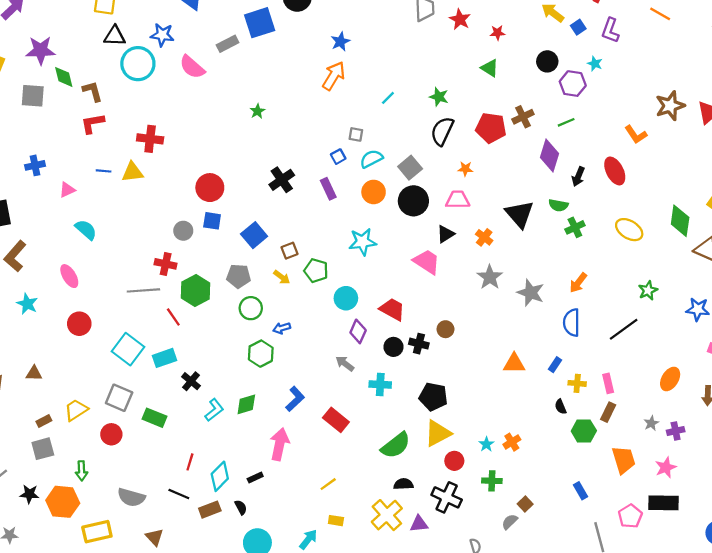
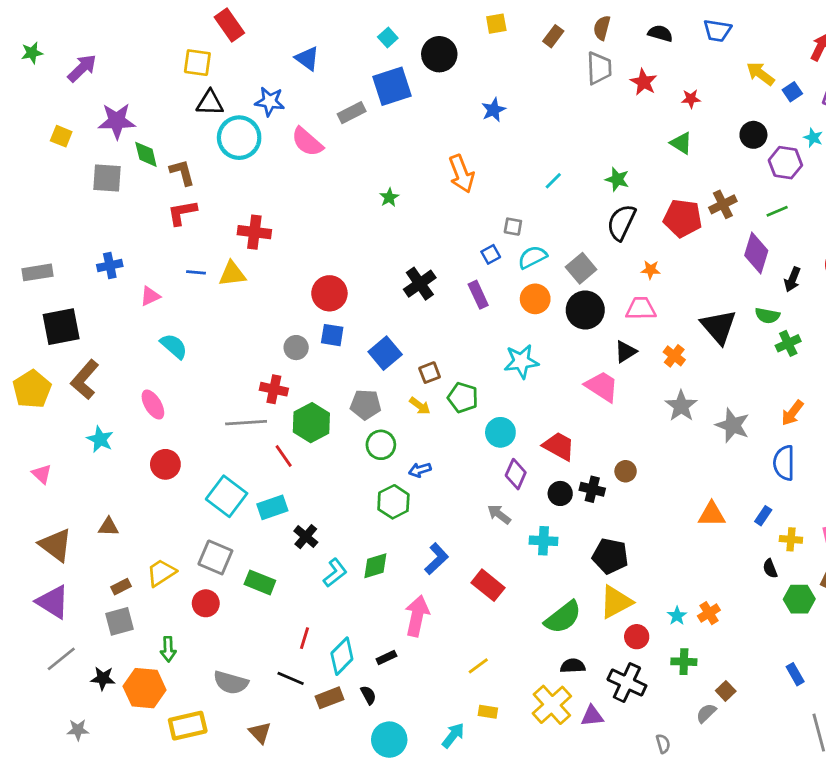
orange arrow: (334, 76) -> (462, 174), moved, turned 128

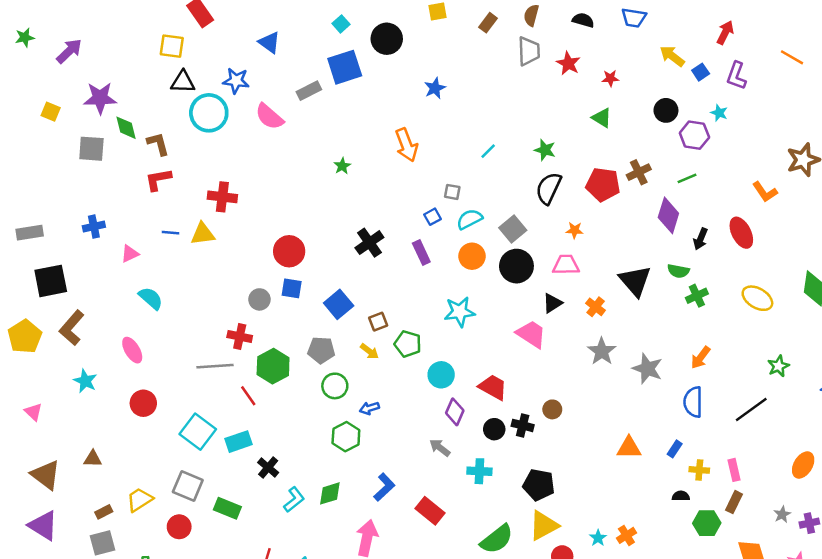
black semicircle: (770, 569) -> (681, 496), turned 112

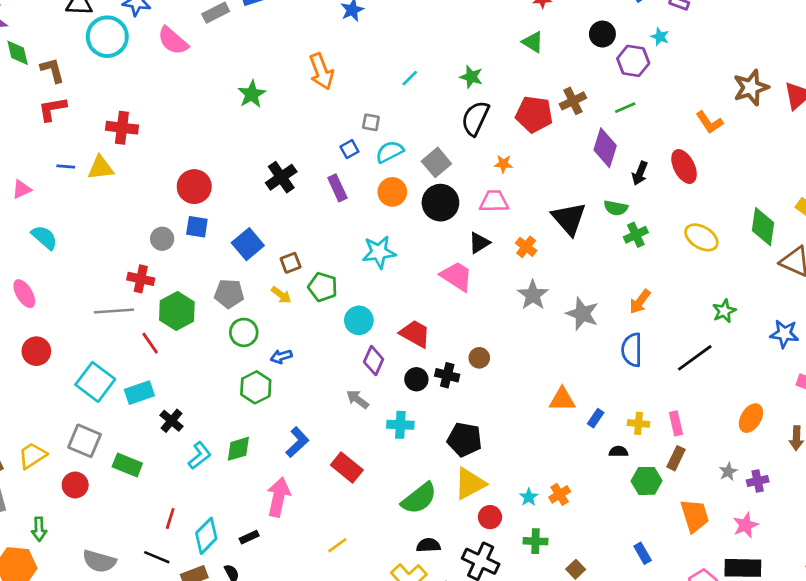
green star: (342, 166) -> (252, 94), size x1.5
blue rectangle: (675, 449) -> (596, 418), moved

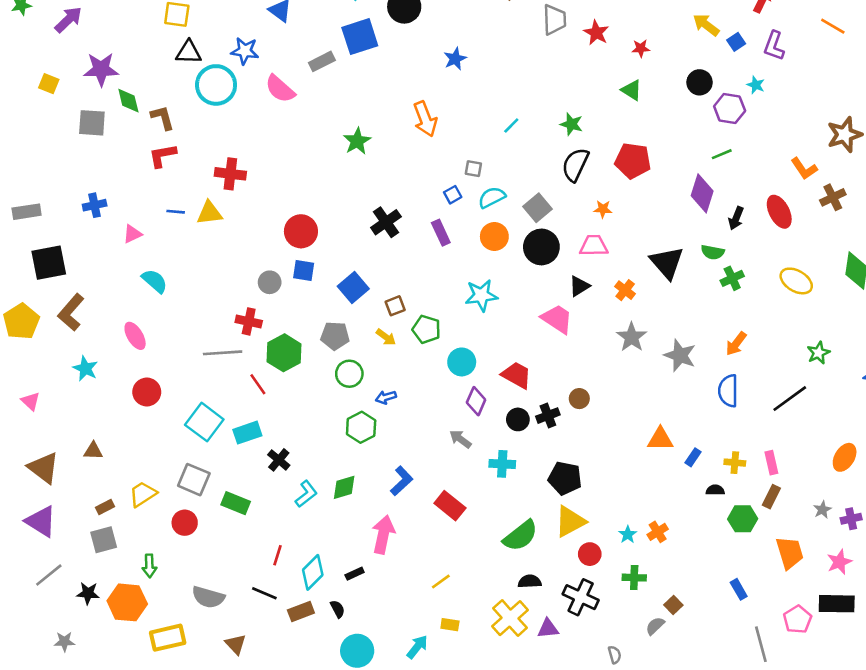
brown cross: (573, 101) -> (833, 197), moved
black cross: (447, 375) -> (548, 416), turned -35

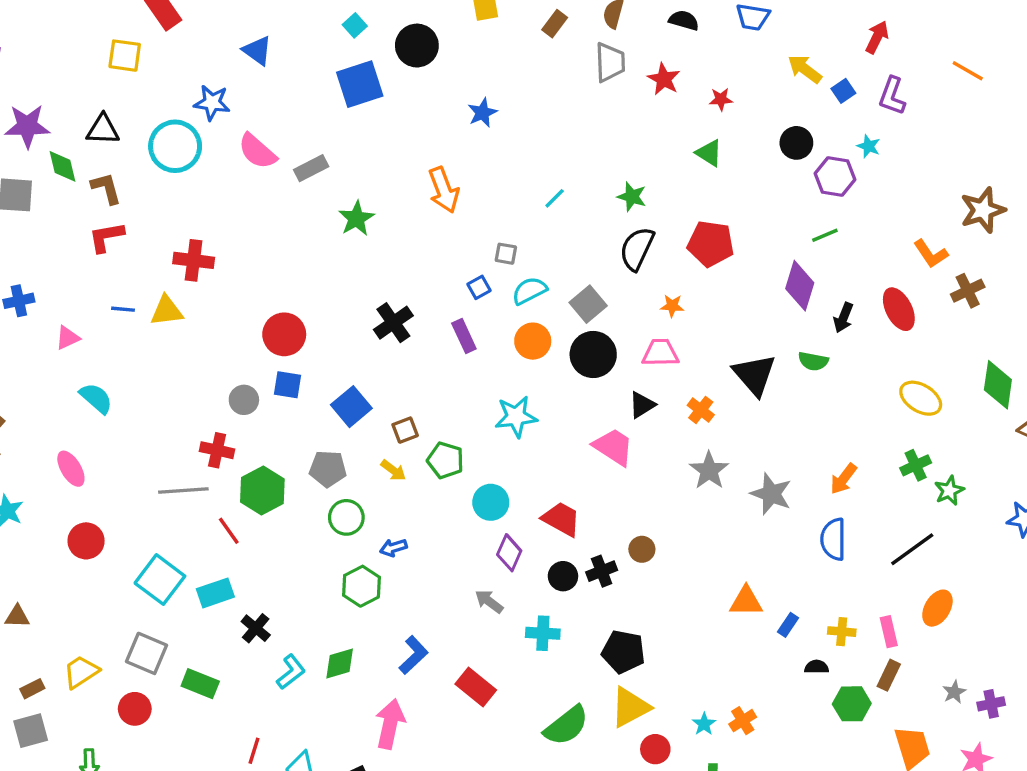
black triangle: (189, 52) -> (103, 129), moved
gray rectangle: (322, 61) -> (311, 168), moved
green cross: (732, 278) -> (916, 465), moved
orange ellipse: (845, 457) -> (937, 608), moved

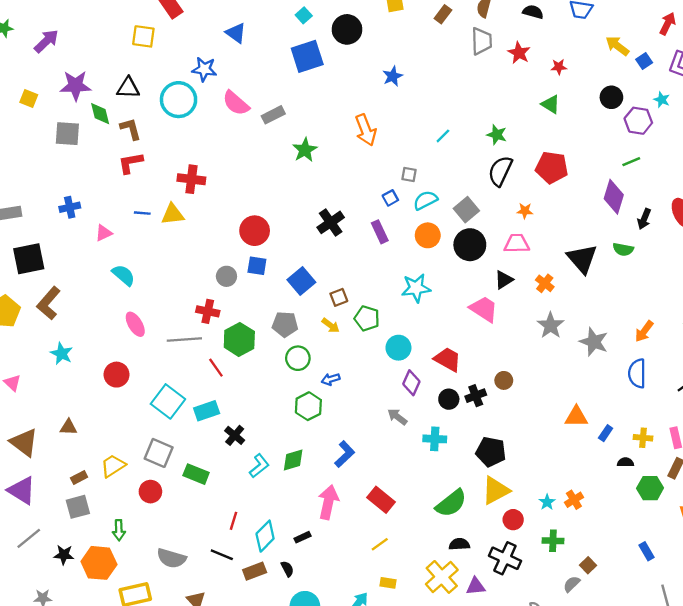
pink ellipse: (71, 469) -> (135, 324), moved
red rectangle: (476, 687) -> (381, 500), moved

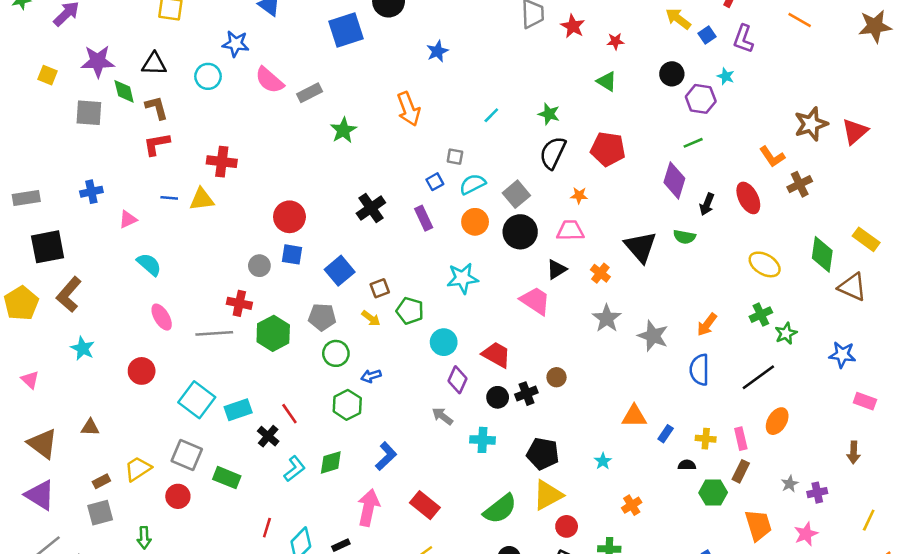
cyan circle: (179, 100) -> (208, 76), size x0.7
red line: (216, 368) -> (289, 414), moved
cyan star: (547, 502) -> (603, 461), moved

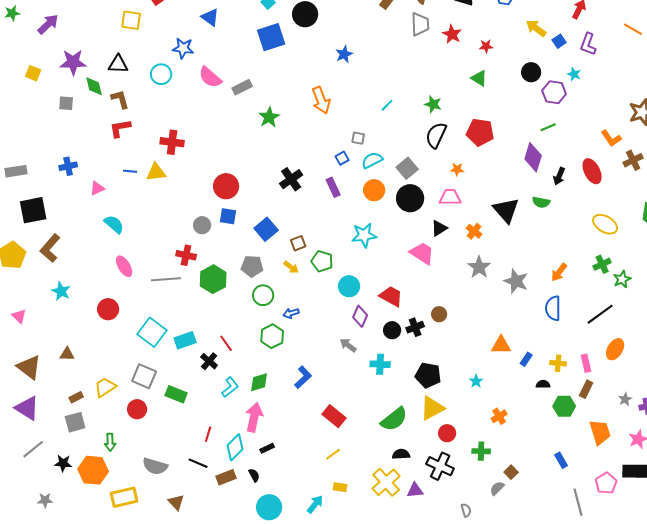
gray square: (89, 113) -> (66, 103), size x0.7
pink arrow: (368, 508) -> (254, 417), moved

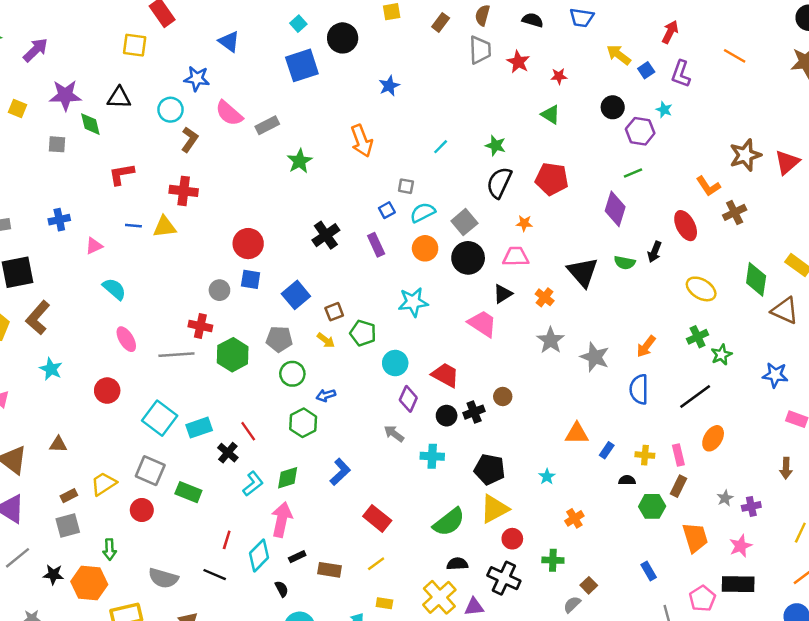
brown L-shape: (120, 99) -> (190, 140), moved, turned 50
black arrow: (559, 176) -> (655, 252), moved
brown rectangle: (226, 477) -> (329, 570), moved, turned 30

